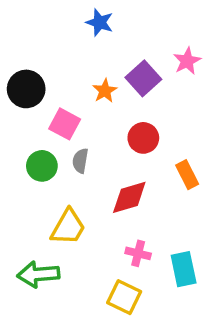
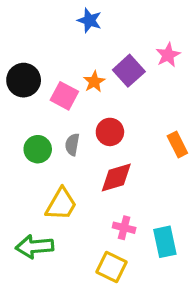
pink square: (65, 124) -> (64, 96), moved
red circle: (143, 138) -> (110, 132), moved
orange rectangle: (187, 175) -> (177, 144), moved

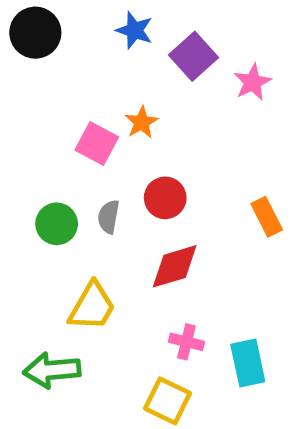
purple square: (129, 71) -> (193, 56), moved
black circle: (24, 80) -> (35, 33), moved

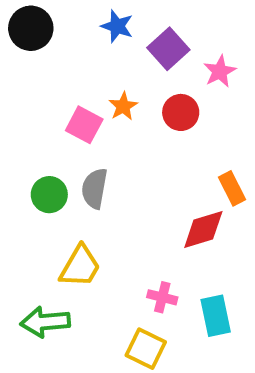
red circle: (165, 198) -> (181, 112), moved
gray semicircle: (109, 217) -> (94, 188), size x1.4
red diamond: (175, 266) -> (203, 230), moved

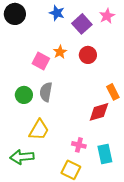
pink star: (220, 71) -> (107, 16), moved

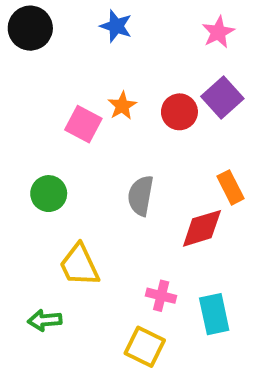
purple square: (82, 24) -> (222, 98), moved
gray semicircle: (46, 92) -> (141, 196), moved
yellow trapezoid: (39, 130) -> (79, 265), turned 125
green arrow: (22, 157) -> (45, 320), size x0.7

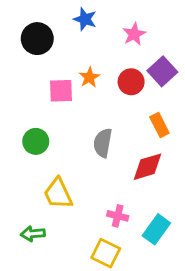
black circle: (30, 28) -> (37, 39), moved
pink star: (218, 32) -> (134, 34), moved
pink square: (83, 124) -> (61, 91), turned -30
orange rectangle: (231, 187) -> (159, 125), moved
cyan rectangle: (214, 314) -> (156, 229), turned 48

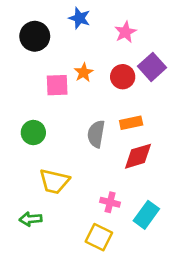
orange rectangle: (159, 125) -> (131, 123), moved, turned -75
yellow trapezoid: (58, 194) -> (54, 181), turned -52

